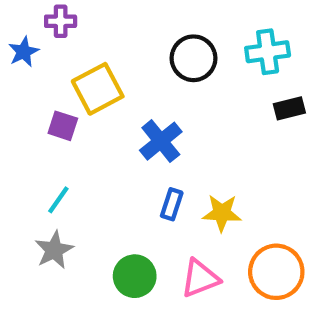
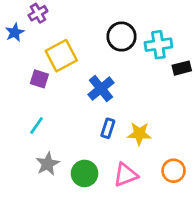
purple cross: (61, 21) -> (38, 13), turned -30
cyan cross: (268, 52) -> (158, 45), moved
gray star: (54, 250) -> (48, 164), moved
orange circle: (276, 272) -> (174, 171), size x0.7

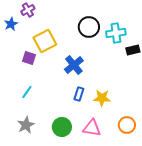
gray star: (48, 164) -> (26, 125), moved
pink triangle: (126, 175) -> (92, 128), turned 30

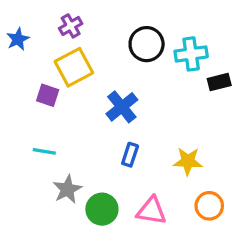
purple cross: (28, 10) -> (71, 26), moved
cyan line: (27, 92) -> (44, 151), turned 64
yellow star: (102, 98) -> (188, 161), moved
gray star: (26, 125) -> (67, 189), moved

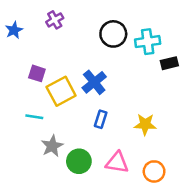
yellow square: (74, 67) -> (61, 91), moved
orange circle: (209, 206) -> (154, 171), moved

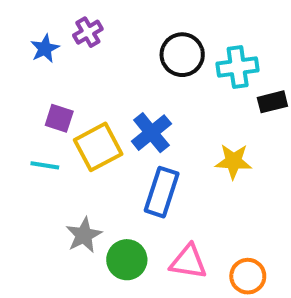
blue star: (14, 30) -> (45, 49), moved
cyan line: (34, 117) -> (45, 165), moved
blue rectangle: (101, 119) -> (162, 192), size x1.6
yellow star: (145, 124) -> (233, 161), moved

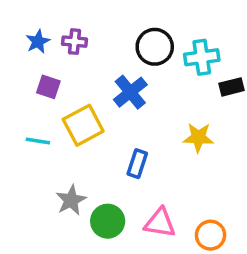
purple cross: (88, 32) -> (75, 42), moved, turned 35
purple square: (59, 118) -> (48, 87), moved
blue cross: (151, 133) -> (130, 92), moved
blue rectangle: (162, 192) -> (137, 164), size x0.7

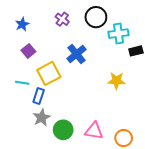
purple cross: (75, 42) -> (62, 19), moved, turned 32
black circle: (155, 47) -> (96, 17), moved
purple square: (48, 87) -> (28, 51), turned 32
blue rectangle: (137, 164) -> (39, 96), moved

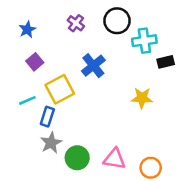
cyan line: (22, 83) -> (27, 100), turned -32

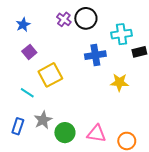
black circle: (117, 21) -> (86, 18), moved
blue cross: (93, 66) -> (95, 55), moved, turned 30
cyan line: (27, 100) -> (27, 93), moved, turned 56
blue rectangle: (47, 117) -> (18, 126), moved

